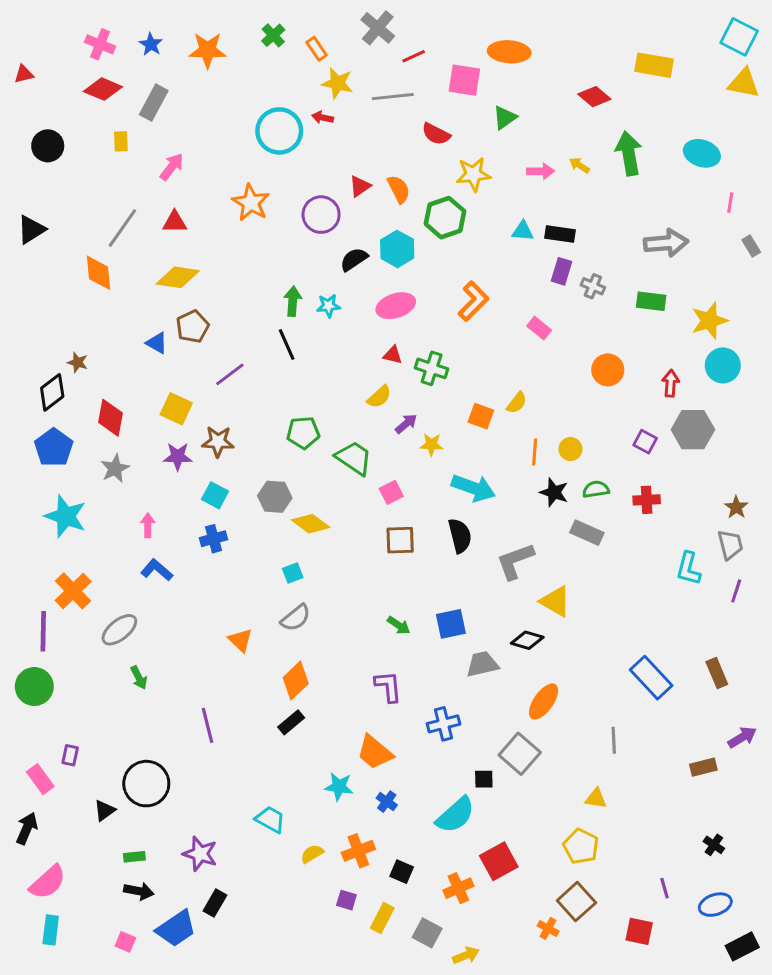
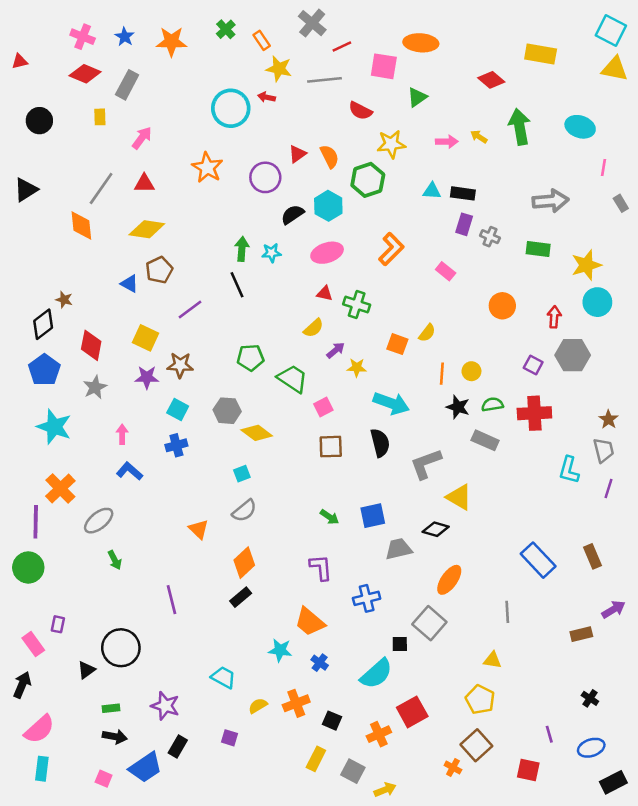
red cross: (647, 500) -> (534, 413), size x1.5
purple square: (346, 900) -> (229, 738), moved

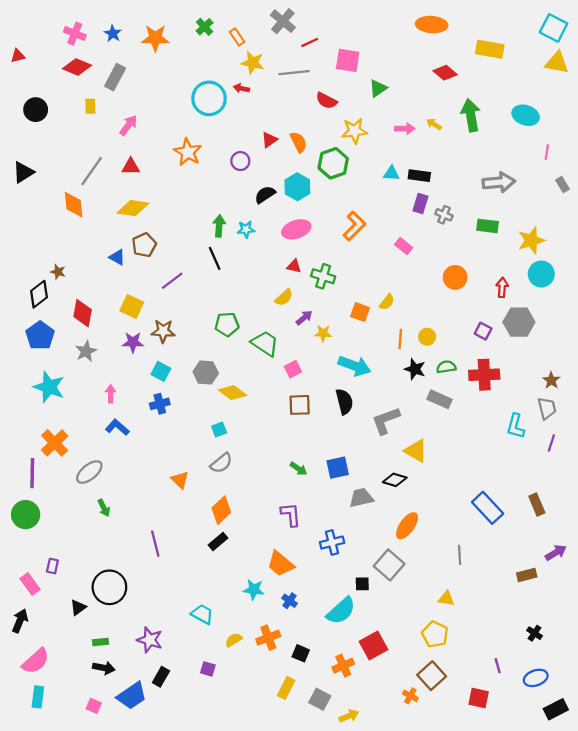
orange ellipse: (421, 43) -> (432, 25), moved
purple circle: (265, 177) -> (240, 161), size x0.7

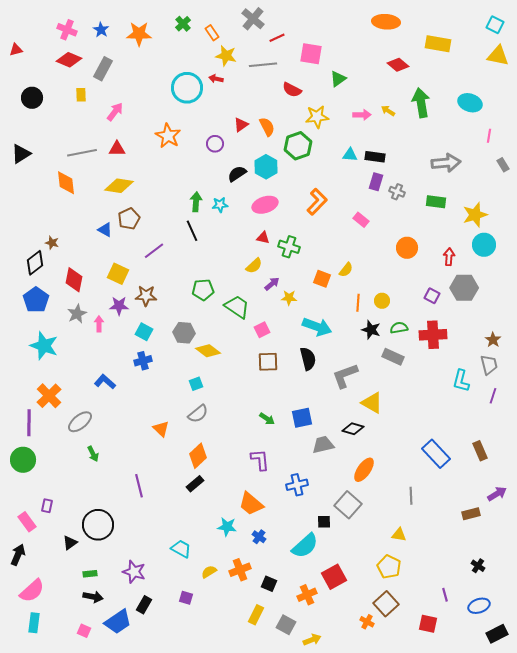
cyan square: (554, 28) -> (495, 25), size x0.7
gray line: (92, 171) -> (82, 153), turned 44
pink arrow: (111, 394) -> (99, 324), moved

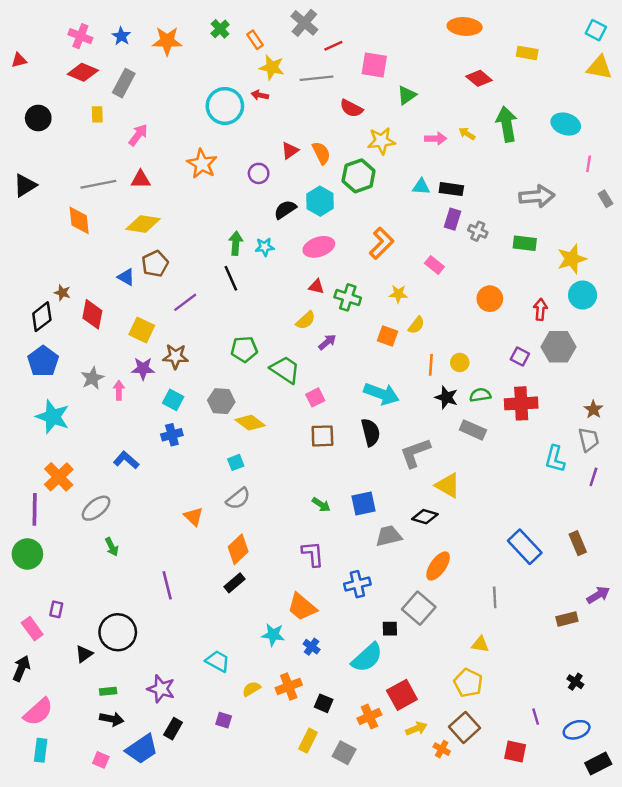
yellow rectangle: (438, 44) -> (527, 53), size x0.7
red diamond: (74, 280) -> (92, 314), moved
yellow star: (289, 298) -> (398, 294), moved
yellow arrow: (312, 640) -> (416, 729), moved

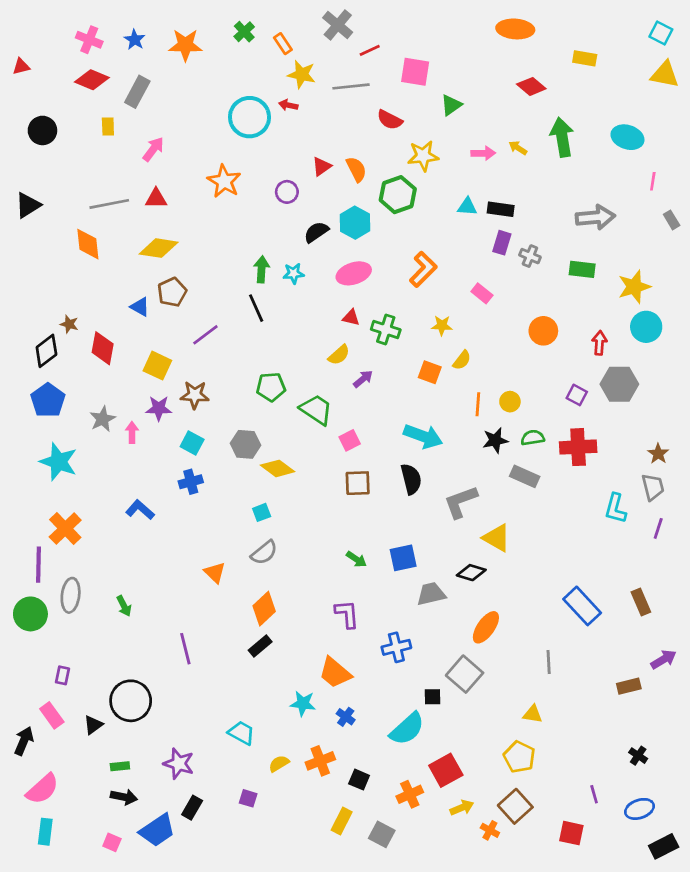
black star: (446, 397) -> (495, 440), turned -30
gray ellipse: (96, 508) -> (71, 595), moved, turned -44
pink rectangle: (32, 629) -> (52, 715), moved

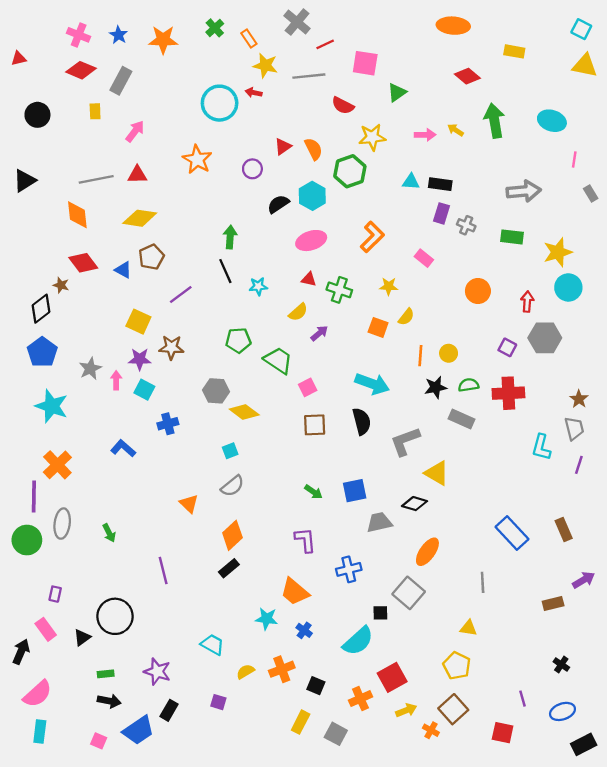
cyan star: (294, 273) -> (258, 286), moved
red diamond: (103, 348) -> (83, 263), moved, turned -48
cyan square: (192, 443) -> (144, 390), moved

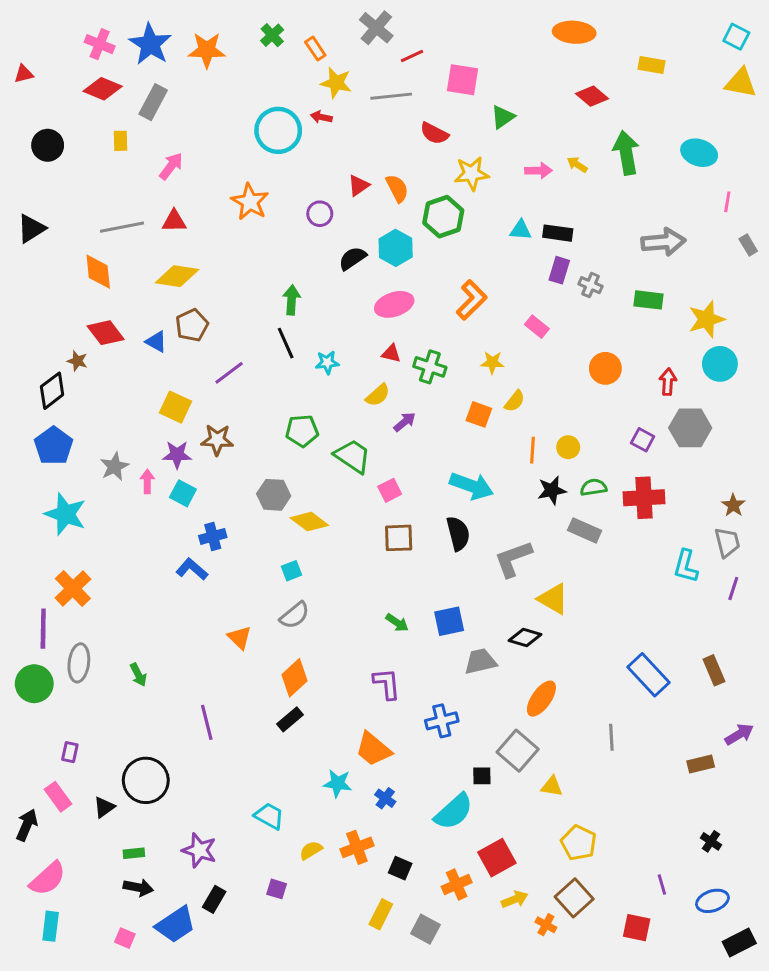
blue star: (119, 35) -> (150, 44), size x1.8
blue L-shape: (123, 448) -> (192, 569), moved
yellow triangle: (469, 628) -> (552, 786), moved

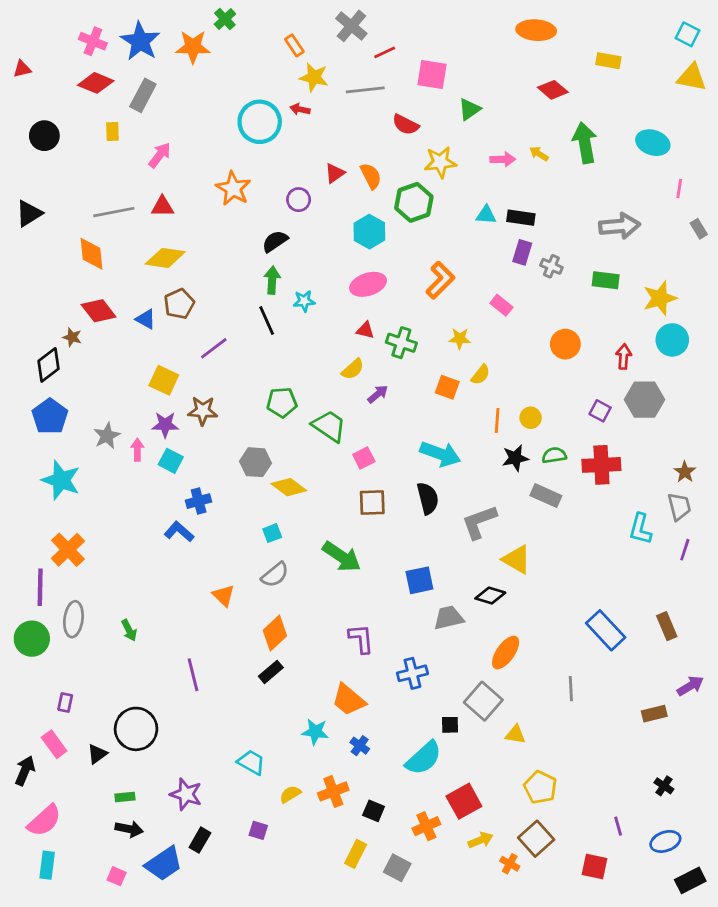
green cross: (272, 35) -> (225, 19), moved
black semicircle: (353, 258) -> (275, 241), moved
cyan star: (327, 362) -> (304, 301), moved
green arrow: (397, 623) -> (342, 557), moved, size x1.8

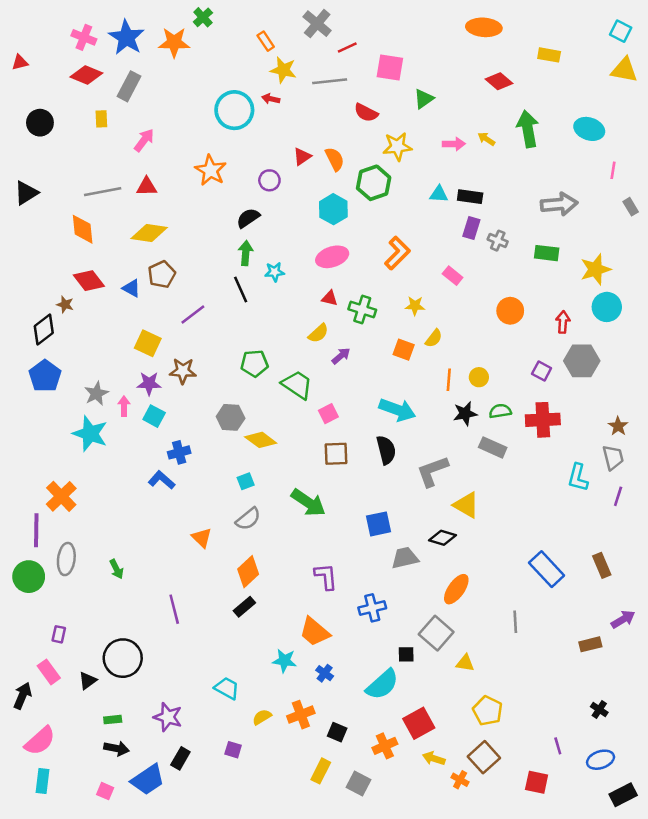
cyan star: (61, 480) -> (90, 434), moved
yellow arrow: (481, 840) -> (434, 758), turned -140

